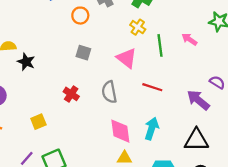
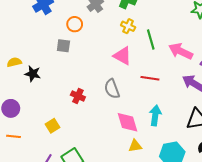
pink arrow: (189, 39) -> (181, 51), moved, size x1.6
gray square: (83, 53) -> (63, 46), moved

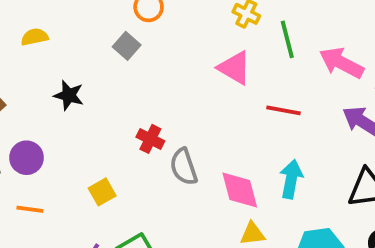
gray square: (63, 46) -> (127, 46), turned 32
yellow semicircle: (14, 62) -> (35, 37), moved
gray semicircle: (112, 89) -> (184, 167), moved

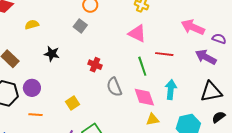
green line: (287, 39) -> (142, 66), moved
red cross: (150, 139) -> (95, 65), moved

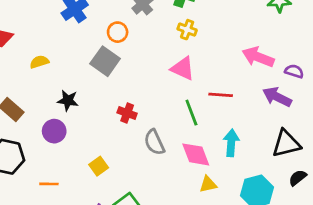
gray square: (80, 26) -> (105, 61), size x1.5
purple circle: (32, 88) -> (54, 131), moved

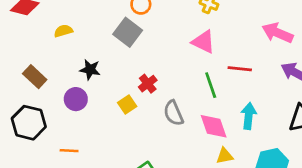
red cross: (127, 113) -> (148, 84), turned 30
yellow square: (99, 166) -> (127, 104), moved

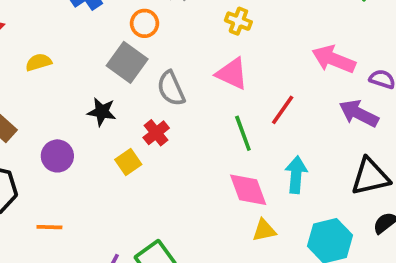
red line: (240, 69) -> (283, 110), turned -60
black star: (90, 70) -> (102, 112), moved
gray semicircle: (173, 113) -> (171, 88), moved

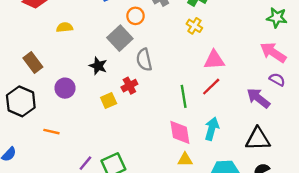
pink arrow: (334, 59) -> (273, 52), moved
pink triangle: (232, 74) -> (214, 60), moved, turned -40

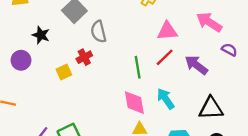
pink arrow: (273, 52) -> (209, 22), moved
black star: (98, 66) -> (41, 35), moved
purple arrow: (258, 98) -> (196, 65), moved
cyan arrow: (212, 129) -> (166, 99), turned -50

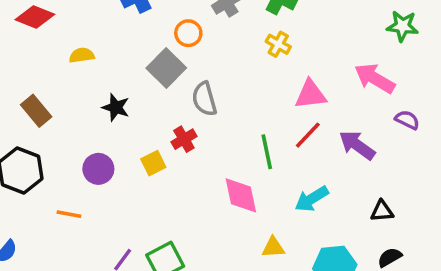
purple circle: (21, 60) -> (98, 169), moved
cyan arrow: (166, 99) -> (312, 199), turned -85
pink diamond: (134, 103) -> (241, 195), moved
black triangle: (211, 108) -> (382, 211), size x0.6

